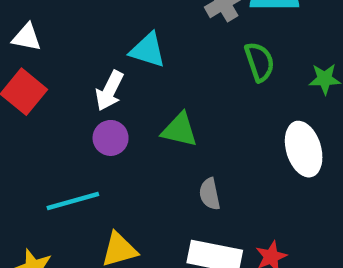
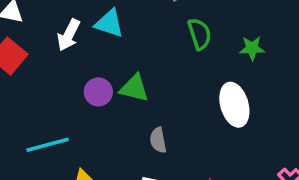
white arrow: (110, 91) -> (69, 35), moved
purple circle: (111, 138) -> (98, 92), moved

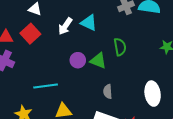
green semicircle: (200, 34) -> (120, 47), moved
white ellipse: (234, 105) -> (153, 94), moved

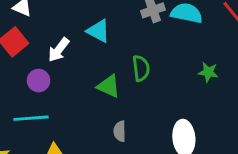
white arrow: (65, 26) -> (59, 50), moved
purple circle: (78, 60) -> (39, 81), moved

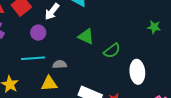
green semicircle: (141, 68) -> (112, 51), moved, turned 60
gray semicircle: (120, 131) -> (60, 64), moved, turned 88

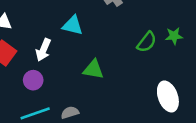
green semicircle: (112, 51) -> (147, 42), moved

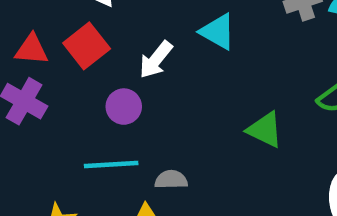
green triangle: (93, 70) -> (265, 130), moved

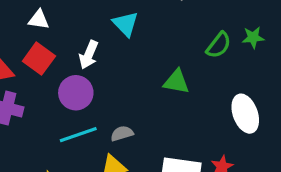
cyan triangle: (218, 32) -> (126, 24), turned 32
purple circle: (124, 107) -> (76, 93), size x1.4

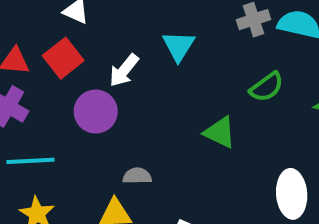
green semicircle: (219, 45) -> (267, 87), moved
cyan line: (78, 135) -> (30, 161), moved

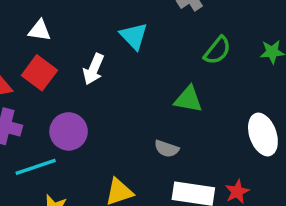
purple circle: (96, 112) -> (69, 131), moved
gray semicircle: (137, 176) -> (167, 149), moved, turned -145

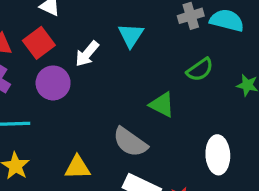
purple circle: (69, 131) -> (53, 83), moved
gray semicircle: (167, 149) -> (130, 142), size x1.6

